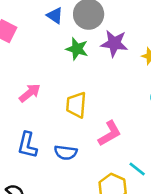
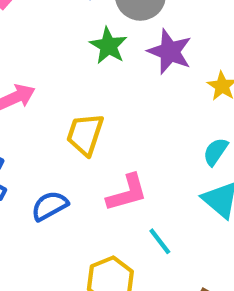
blue semicircle: (66, 152) -> (50, 206), turned 130
cyan line: (137, 169) -> (160, 241), moved

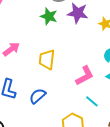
pink L-shape: (127, 193) -> (85, 76), moved

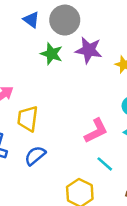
yellow trapezoid: (47, 59) -> (28, 119), moved

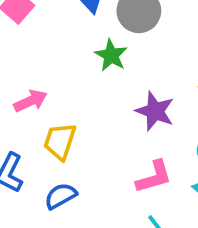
purple star: (89, 50) -> (155, 111), moved

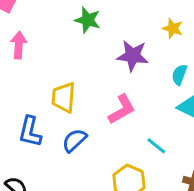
pink arrow: (30, 101) -> (19, 45), moved, turned -48
pink L-shape: (154, 177) -> (122, 109), moved

